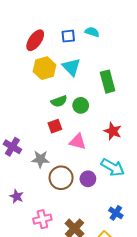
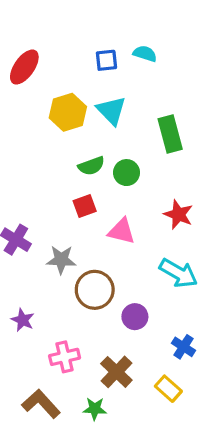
red ellipse: (35, 40) -> (24, 67), moved
purple circle: (88, 179) -> (135, 317), moved

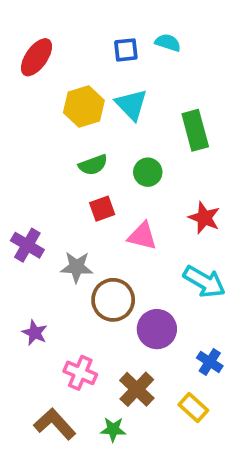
green semicircle: (91, 166) -> (93, 165), moved
purple circle: (135, 317) -> (157, 329), size x1.4
pink cross: (65, 357) -> (80, 373), turned 36

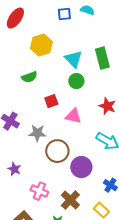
cyan triangle: (131, 105) -> (73, 59), moved
green semicircle: (93, 165) -> (29, 77), moved

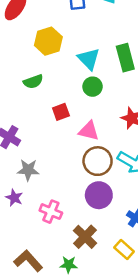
gray star: (37, 133) -> (28, 170), moved
brown circle: (57, 151) -> (98, 161), moved
pink cross: (39, 191) -> (51, 212), moved

